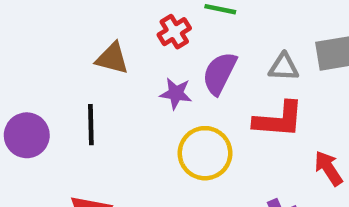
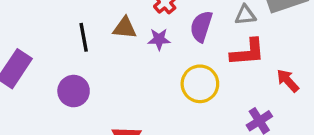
purple star: (176, 93) -> (159, 39), moved
black line: (91, 125) -> (84, 37), moved

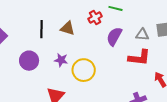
purple star: (159, 39) -> (61, 60), moved
yellow circle: (200, 84) -> (84, 70), moved

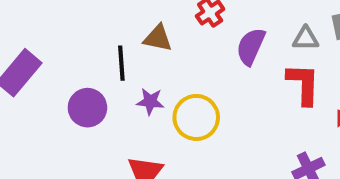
black line: (41, 29) -> (121, 63), moved
red L-shape: (139, 58) -> (303, 84), turned -90

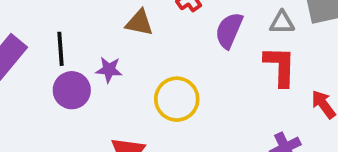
black line: (121, 63) -> (61, 49), moved
purple star: (150, 101) -> (109, 70), moved

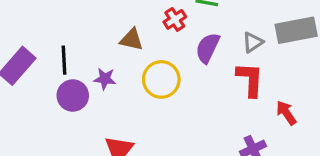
gray triangle: (282, 22) -> (253, 42), turned -35
yellow circle: (177, 99) -> (161, 79), moved

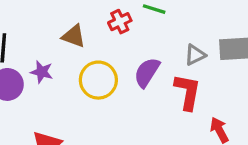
purple semicircle: (208, 48) -> (147, 72), moved

